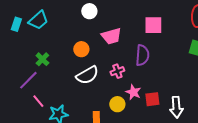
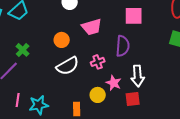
red square: (152, 99) -> (133, 99), moved
pink line: (38, 101) -> (18, 100), moved, turned 48
white arrow: (176, 107) -> (138, 76), moved

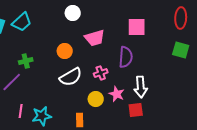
green cross: (23, 50) -> (26, 61), turned 32
yellow circle: (98, 95) -> (96, 99), moved

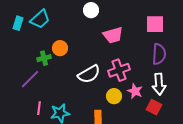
orange circle: (65, 51) -> (60, 48), moved
purple semicircle: (126, 57) -> (159, 54), moved
pink cross: (101, 73) -> (119, 70), size x1.5
red square: (136, 110) -> (154, 107), turned 35

